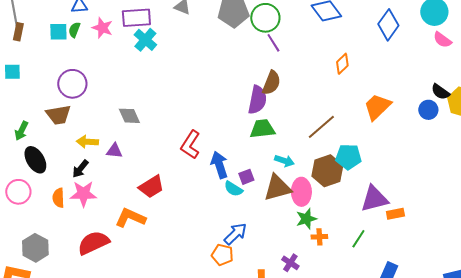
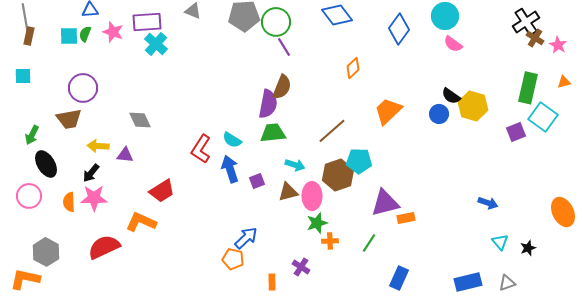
brown triangle: (277, 188) -> (288, 192), size x0.7
cyan semicircle: (233, 189) -> (232, 140), moved

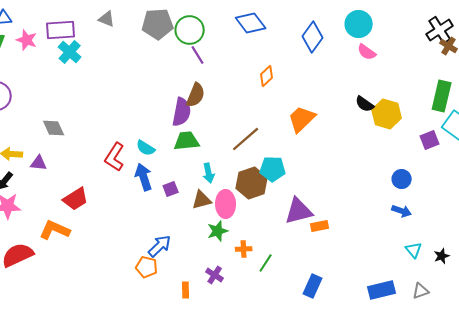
blue circle: (439, 114) -> (402, 179), moved
cyan arrow: (295, 165) -> (209, 173), turned 60
green star: (317, 223) -> (218, 231), moved
green line: (369, 243) -> (266, 263), moved

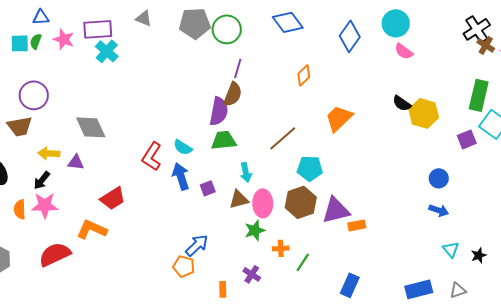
purple line: (198, 55) -> (238, 68), moved, turned 48
gray diamond: (54, 128) -> (91, 127), size x1.4
brown hexagon: (252, 183) -> (301, 202), moved

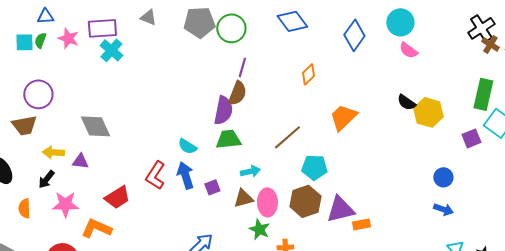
red L-shape: (152, 156) -> (155, 175), moved
cyan arrow: (246, 172) -> (250, 171), turned -90
pink star: (45, 205) -> (65, 204), moved
green star: (255, 230) -> (259, 229), turned -30

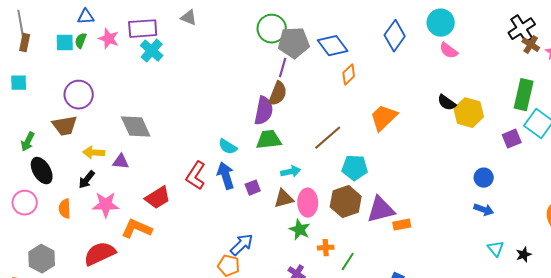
blue diamond: (292, 21) -> (333, 46), moved
gray pentagon: (199, 22) -> (294, 43), moved

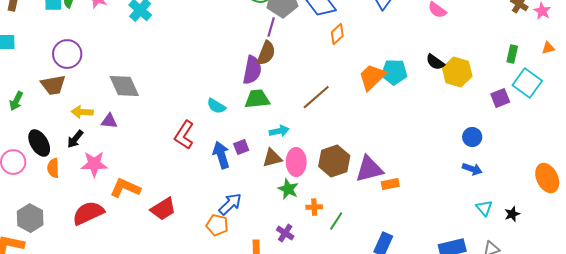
green rectangle: (524, 95) -> (512, 54), size x0.6
cyan pentagon: (355, 168) -> (394, 72), moved
black ellipse: (42, 171) -> (39, 143), moved
blue arrow: (226, 176) -> (221, 155), moved
red trapezoid: (158, 198) -> (163, 209), moved

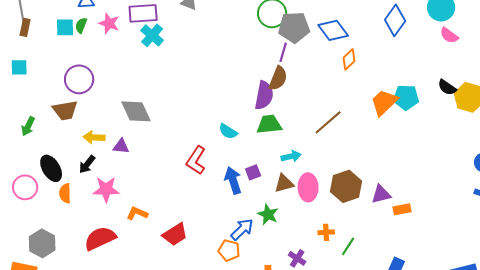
purple triangle: (369, 169) -> (381, 194), size x0.7
orange L-shape: (125, 188) -> (137, 213), size x0.7
green star: (288, 189) -> (268, 214), moved

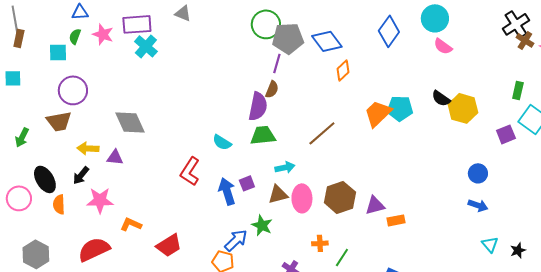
cyan square: (65, 27) -> (58, 52), moved
brown semicircle: (278, 78) -> (272, 89), size x0.7

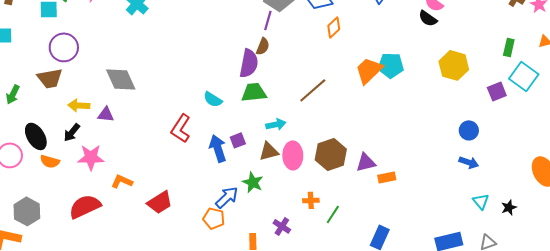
black semicircle: (441, 98) -> (428, 18), moved
orange semicircle: (59, 204) -> (50, 161), turned -72

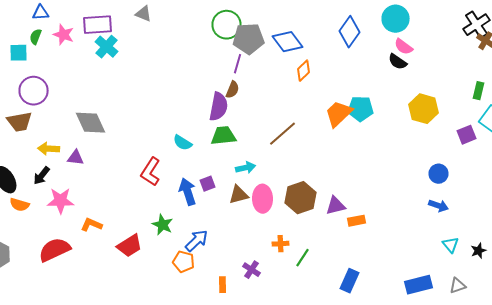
green star: (253, 182) -> (162, 225), moved

